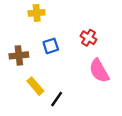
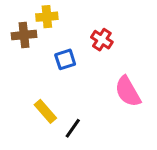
red cross: (88, 38) -> (102, 40), moved
brown cross: (19, 55) -> (24, 35), moved

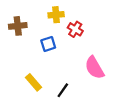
yellow cross: (47, 17) -> (56, 15), moved
black line: (73, 128) -> (63, 90), moved

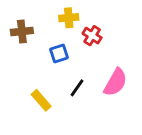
pink semicircle: (94, 68) -> (115, 82), turned -120
black line: (63, 90) -> (77, 88), moved

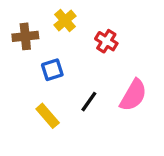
yellow cross: (69, 18) -> (65, 21), moved, turned -36
blue square: (59, 53) -> (52, 70), moved

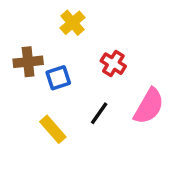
brown cross: (25, 36) -> (28, 62), moved
red cross: (106, 41) -> (113, 64), moved

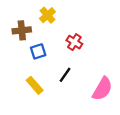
brown cross: (28, 62) -> (22, 30), moved
pink semicircle: (149, 106) -> (102, 89), moved

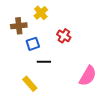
black line: (65, 75) -> (44, 62), moved, turned 56
yellow rectangle: (35, 85) -> (30, 84), moved

